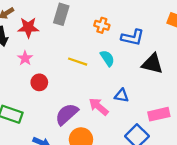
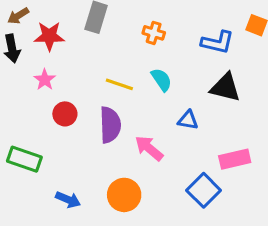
blue L-shape: (133, 37) -> (218, 42), moved
blue triangle: (122, 96) -> (188, 120), moved
purple semicircle: (67, 114) -> (110, 125), moved, turned 130

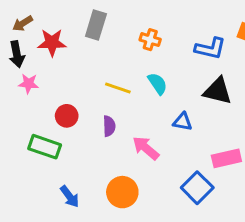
pink star: (45, 80) -> (29, 84), moved, turned -30
purple semicircle: (110, 125) -> (109, 126), size x0.6
green rectangle: (24, 159) -> (45, 147), moved
blue arrow: (68, 200) -> (70, 196), turned 30

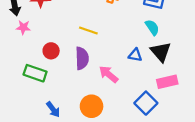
cyan semicircle: (158, 84) -> (152, 27), moved
black triangle: (218, 91) -> (161, 52), moved, turned 35
purple semicircle: (109, 126) -> (82, 58), size x1.5

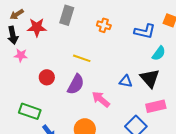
cyan semicircle: (152, 27) -> (159, 53), moved, turned 70
purple semicircle: (82, 58) -> (76, 84), turned 30
green rectangle: (35, 73) -> (30, 111), moved

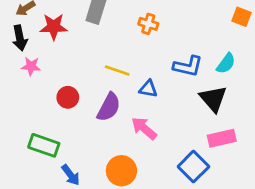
blue L-shape: (145, 31) -> (188, 66), moved
blue triangle: (126, 81) -> (148, 89), moved

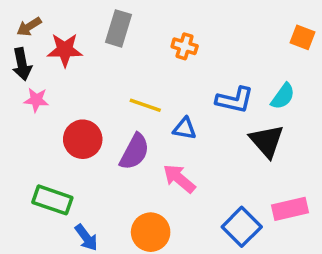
red circle: (68, 97) -> (83, 139), size x1.4
pink rectangle: (222, 138) -> (290, 209), moved

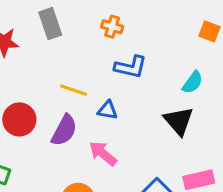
gray rectangle: (118, 28) -> (50, 24), turned -36
orange cross: (185, 46) -> (112, 27), moved
blue L-shape: (235, 100) -> (131, 67), moved

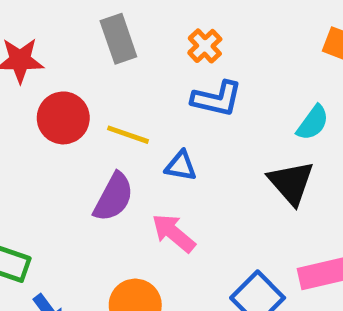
gray rectangle: (50, 24) -> (118, 39), moved
orange cross: (112, 27) -> (205, 46), moved, turned 30
red circle: (19, 119) -> (63, 118), moved

